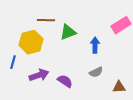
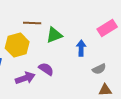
gray semicircle: (96, 72) -> (99, 69), moved
purple semicircle: (65, 81) -> (46, 69), moved

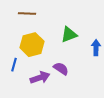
brown line: (32, 23) -> (27, 14), moved

